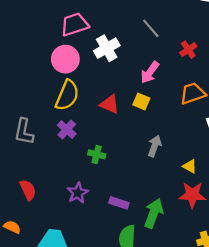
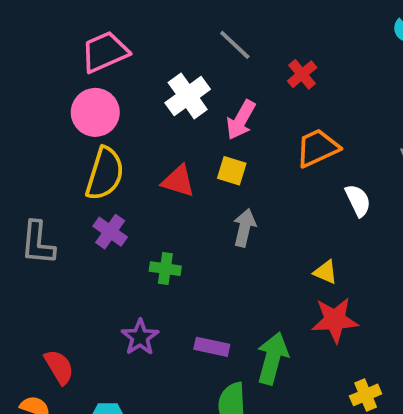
white cross: (107, 48) -> (188, 96), moved
gray arrow: (155, 146) -> (244, 228), moved
red semicircle: (28, 190) -> (59, 367), moved

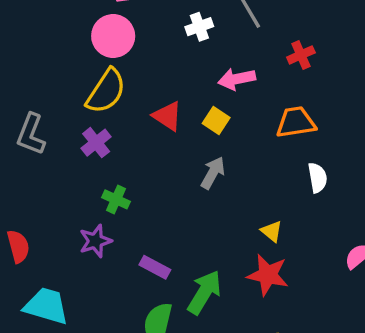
white cross: (188, 96) -> (199, 27), moved, size x0.7
pink arrow: (241, 120) -> (237, 79), turned 33
green cross: (165, 269) -> (116, 199), moved

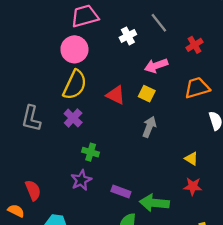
red star: (268, 275) -> (193, 186), size x0.7
green arrow: (204, 292) -> (154, 203), turned -108

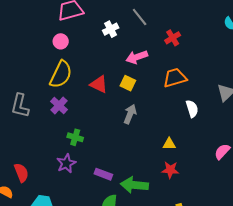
pink circle: (74, 49) -> (61, 41), size x0.6
yellow triangle: (191, 159) -> (169, 144), turned -32

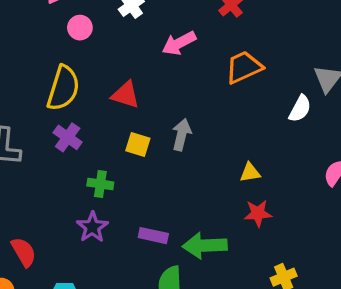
pink circle: (61, 41) -> (80, 28), moved
yellow square: (128, 83) -> (138, 144), moved
white semicircle: (192, 109) -> (300, 109), moved, turned 54

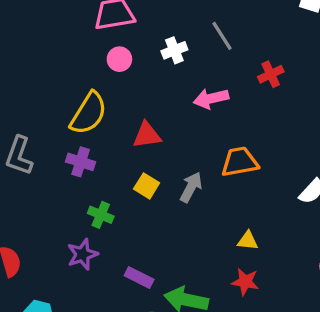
orange trapezoid: (244, 67) -> (240, 162), moved
red triangle: (126, 95) -> (147, 135), turned -40
purple cross: (68, 137) -> (81, 162), turned -32

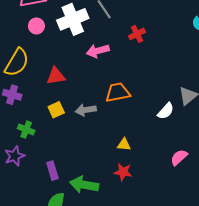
white cross: (174, 50) -> (73, 19), size x1.8
yellow square: (147, 186) -> (56, 110), turned 35
gray arrow: (191, 187) -> (86, 110), turned -126
purple rectangle: (139, 277) -> (52, 171), turned 48

